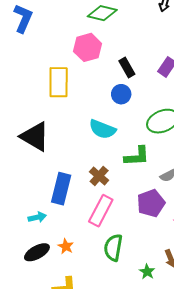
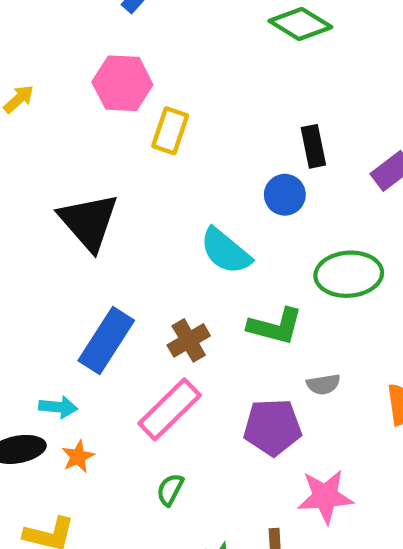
pink hexagon: (88, 47) -> (122, 83), moved
yellow rectangle: (59, 82) -> (170, 131), size x0.7
cyan arrow: (37, 217) -> (58, 407), moved
green semicircle: (113, 248) -> (170, 490), size x0.6

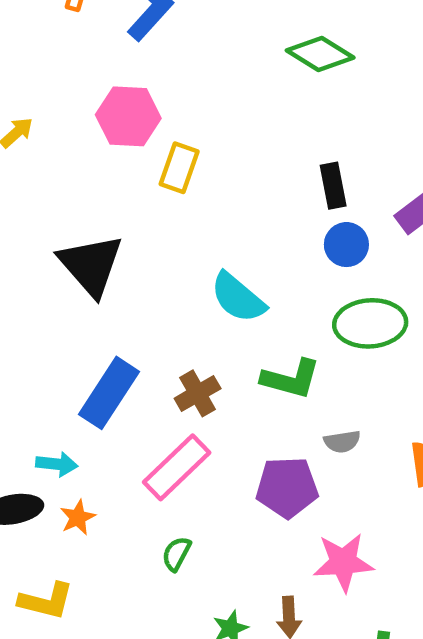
blue circle: (285, 195) -> (346, 245), moved

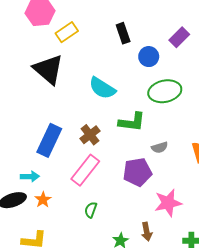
yellow rectangle: (179, 168) -> (67, 32), turned 45
black rectangle: (333, 186) -> (123, 33), moved
black triangle: (91, 265) -> (48, 69), moved

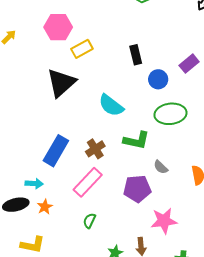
black triangle: (48, 69) -> (61, 83), turned 32
gray semicircle: (160, 147) -> (161, 167), turned 56

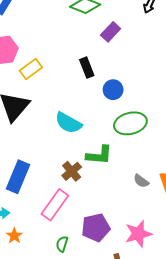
purple rectangle: (189, 64) -> (111, 32), moved
brown cross: (95, 149) -> (72, 171), moved
gray semicircle: (161, 167) -> (141, 181), moved
purple pentagon: (137, 189) -> (96, 228), moved

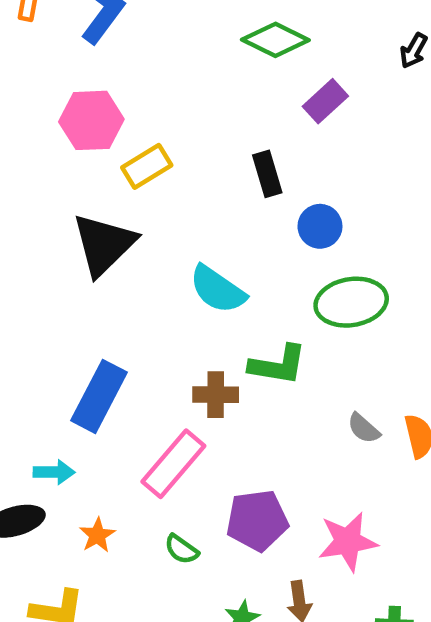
brown cross: (72, 171) -> (216, 395), turned 36
orange star: (14, 236) -> (97, 535), moved
green semicircle: (62, 244) -> (182, 549), turned -77

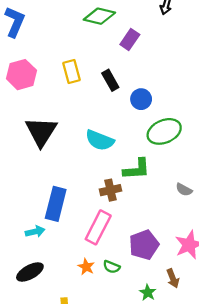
yellow rectangle: (147, 166) -> (72, 71), moved, turned -60
cyan arrow: (54, 472) -> (35, 232), moved
orange star: (97, 535) -> (86, 267), moved

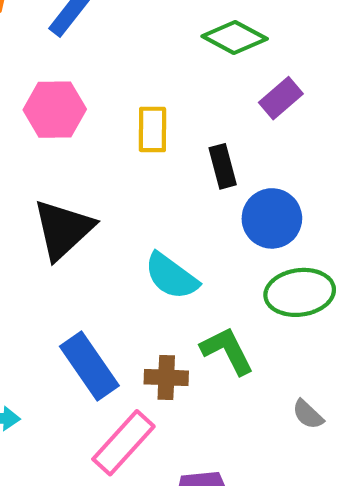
blue circle: (141, 99) -> (272, 218), size x1.4
green L-shape: (137, 169) -> (227, 351), turned -128
blue rectangle: (56, 204) -> (89, 366), moved, turned -64

